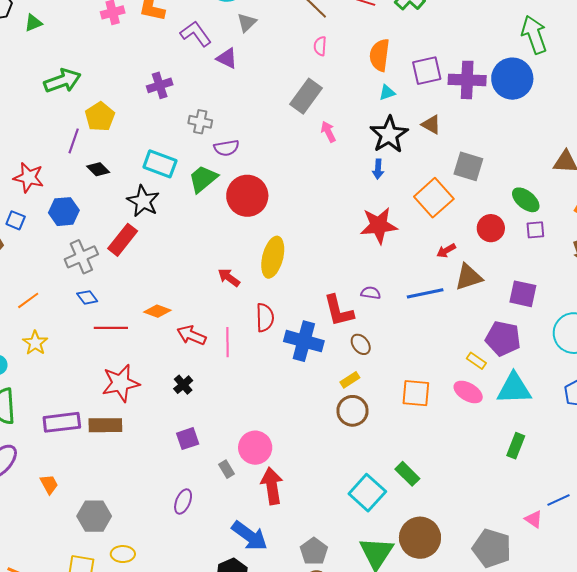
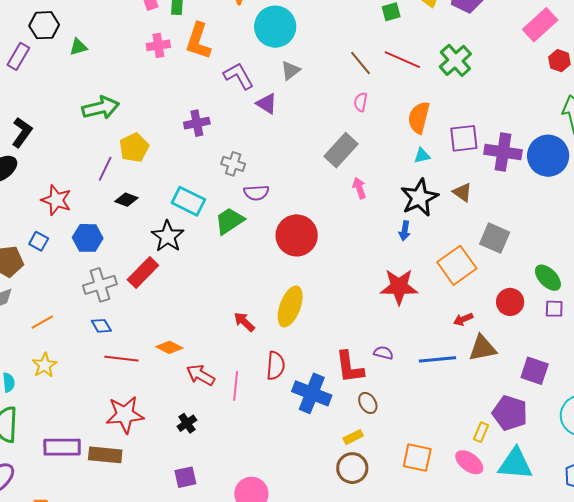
black diamond: (98, 169) -> (126, 200), turned -30
red circle: (247, 196) -> (297, 235), moved
yellow rectangle: (476, 361) -> (481, 432), turned 72

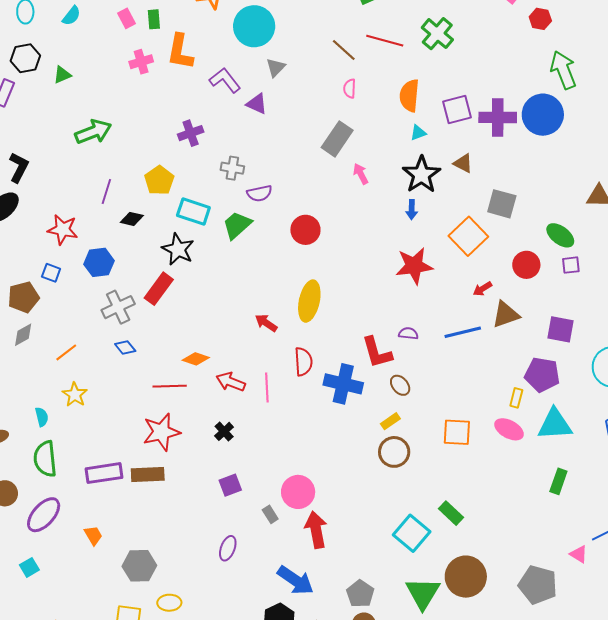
yellow pentagon: (134, 148) -> (159, 180), moved
red circle: (297, 235) -> (305, 230), size x0.7
red line: (121, 359) -> (170, 386), moved

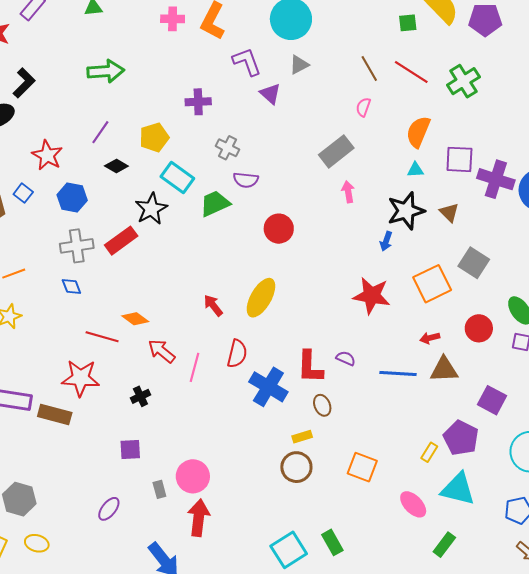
pink ellipse: (509, 429) -> (413, 504), moved

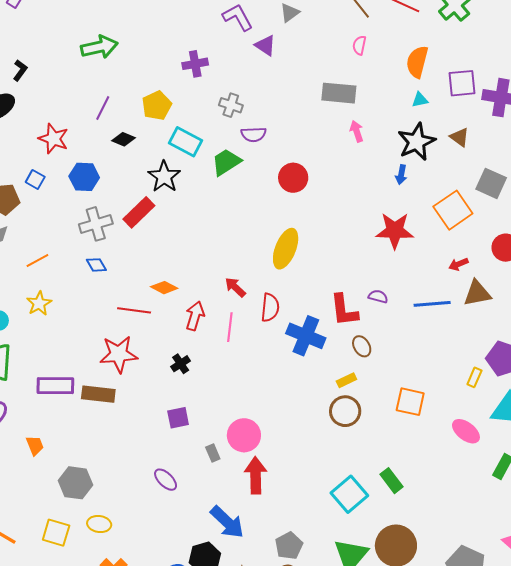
black L-shape: (24, 83) -> (20, 70), size x0.7
gray rectangle: (336, 151) -> (339, 93), turned 52
red arrow: (213, 305) -> (235, 287), moved
red arrow: (162, 351) -> (195, 316), turned 76
purple ellipse: (109, 509) -> (166, 480), turned -75

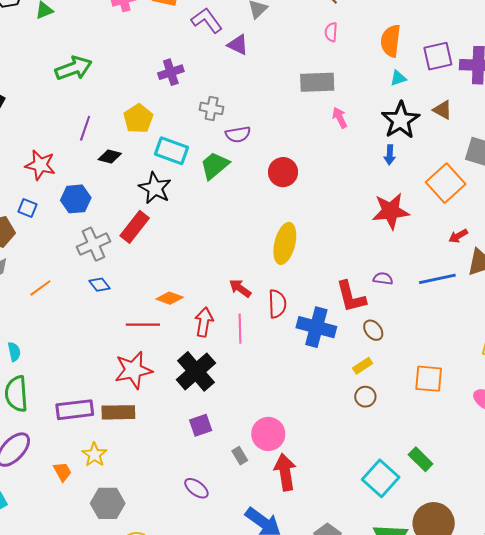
yellow star: (39, 303) -> (94, 455), moved
black cross: (181, 364) -> (196, 371), size x2.0
brown circle: (345, 411) -> (365, 397), size x0.7

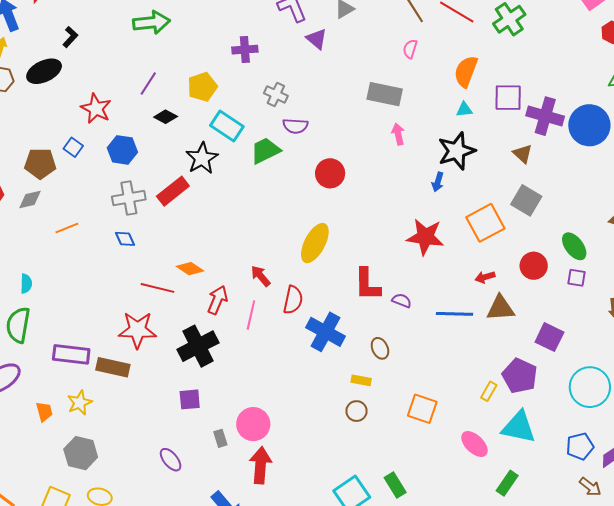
brown triangle: (443, 110) -> (523, 154), moved
red L-shape: (351, 297) -> (367, 284), moved
yellow rectangle: (363, 366) -> (361, 380), turned 30

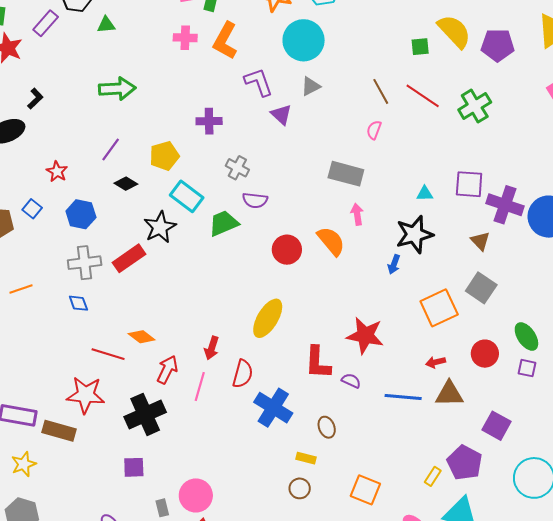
orange semicircle: (466, 71) -> (331, 241), moved, turned 116
red star: (96, 109) -> (57, 171), size x0.7
red star: (425, 237) -> (365, 335), moved
red arrow: (261, 276) -> (212, 348), turned -125

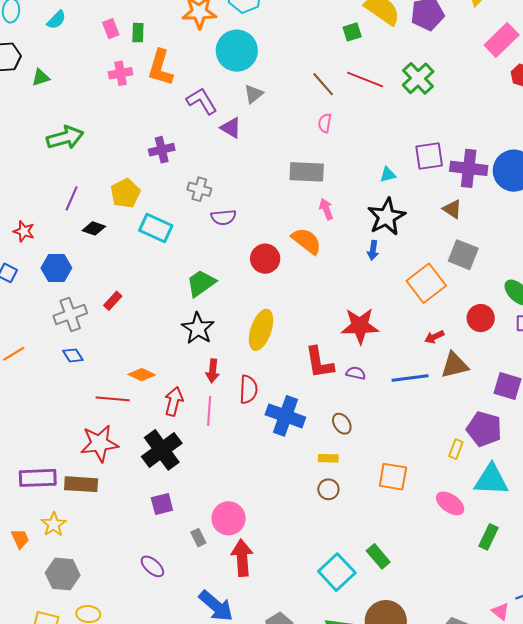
green trapezoid: (224, 223) -> (201, 283), moved
black star: (160, 227) -> (198, 328), moved
red rectangle: (129, 258) -> (113, 301), size x0.6

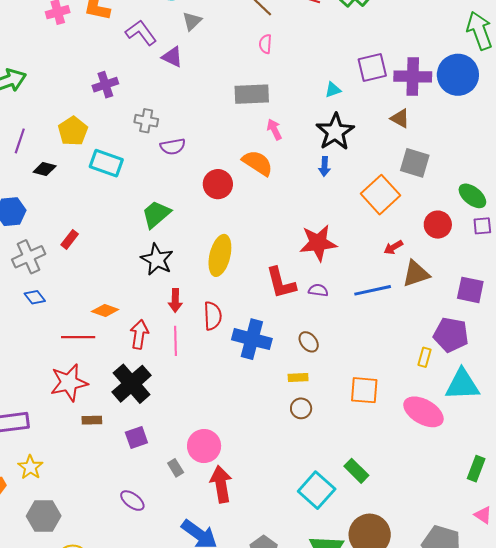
brown rectangle: (81, 484) -> (92, 420), moved, size x0.6
pink ellipse: (450, 503) -> (423, 412), size x1.4
green rectangle: (488, 537) -> (476, 469), moved

